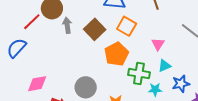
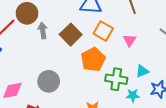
pink triangle: (158, 44) -> (130, 40), moved
gray circle: (86, 87) -> (49, 81), moved

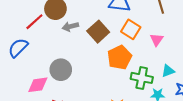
gray arrow: (43, 31) -> (70, 26), turned -98
gray circle: (49, 81) -> (61, 70), moved

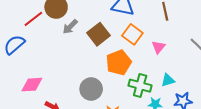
gray arrow: (70, 26) -> (70, 27), turned -35
gray circle: (61, 70) -> (91, 89), moved

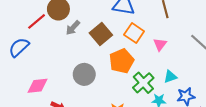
green cross: (140, 86) -> (143, 83), turned 35
gray circle: (91, 89) -> (84, 74), moved

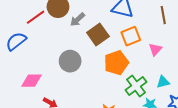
gray arrow: (73, 28) -> (78, 20), moved
orange square: (134, 33) -> (131, 36), turned 30
gray circle: (84, 74) -> (70, 61), moved

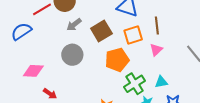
brown line: (163, 15) -> (157, 26), moved
gray arrow: (78, 20) -> (74, 25), moved

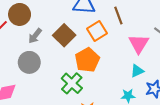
pink triangle: (156, 50) -> (139, 44), moved, size x1.5
gray circle: (72, 55) -> (29, 62), moved
green cross: (135, 84) -> (72, 83), moved

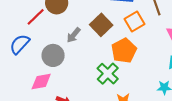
gray arrow: (35, 36) -> (74, 35), moved
gray circle: (29, 62) -> (53, 55), moved

